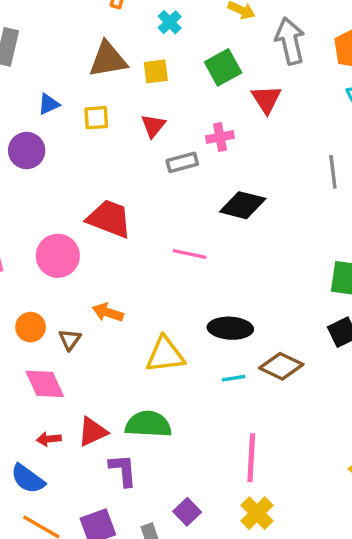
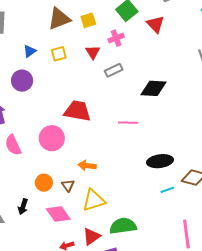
pink cross: (220, 137) -> (116, 38), moved
yellow triangle: (165, 355) -> (94, 200), moved

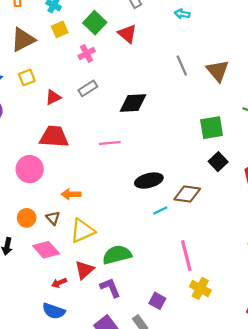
yellow square: (88, 20) -> (60, 29), moved
red triangle: (93, 52) -> (53, 97), moved, turned 42

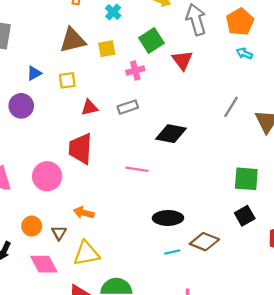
yellow square: (60, 29) -> (107, 49), moved
gray line: (182, 66) -> (231, 107), turned 42
red trapezoid: (54, 137) -> (81, 149), turned -104

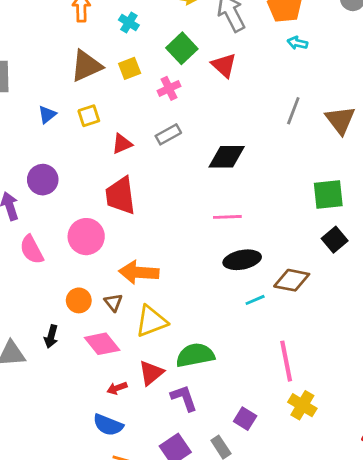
purple circle: (21, 106) -> (43, 180), moved
pink line: (137, 169) -> (227, 217), moved
orange arrow: (84, 213) -> (139, 272), size x1.5

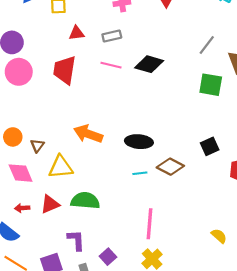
green square: (328, 194) -> (211, 85), moved
pink line: (227, 217) -> (111, 65), moved
pink circle: (86, 237) -> (19, 72), moved
orange arrow: (139, 272) -> (88, 134), moved
purple L-shape: (184, 398) -> (76, 240), moved

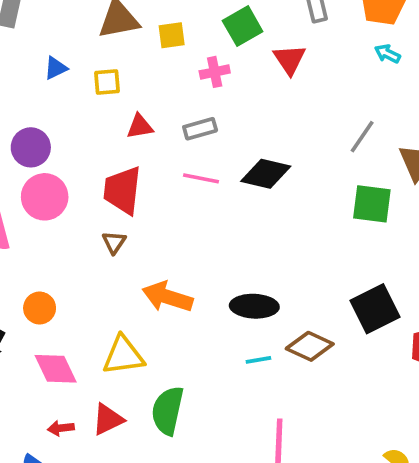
brown triangle: (37, 146) -> (114, 242), moved
black square: (210, 146) -> (375, 309), size x1.5
green semicircle: (85, 201) -> (168, 411), turned -80

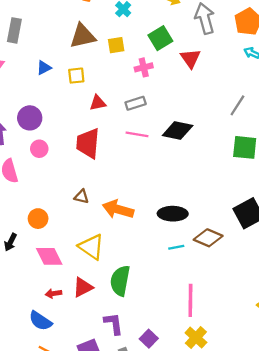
pink circle: (45, 197) -> (39, 149), size x0.6
brown triangle: (114, 242) -> (82, 197), moved, turned -49
yellow triangle: (123, 355) -> (91, 247), turned 44

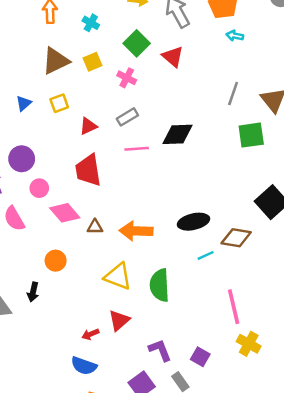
pink cross: (144, 67) -> (127, 78), turned -36
pink diamond: (49, 256) -> (65, 213), moved
green semicircle: (120, 281) -> (160, 285), moved

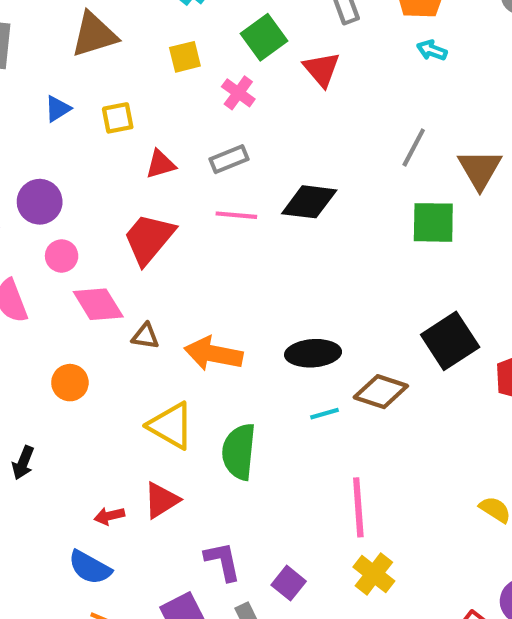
brown triangle: (56, 61) -> (94, 35), moved
red trapezoid: (88, 170) -> (149, 239), turned 40
black arrow: (33, 292) -> (23, 463), moved

